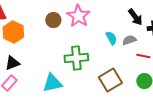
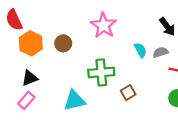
brown circle: (53, 20) -> (63, 43), moved
brown square: (110, 80) -> (128, 93), moved, size x0.6

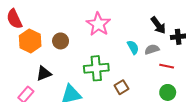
black triangle: (30, 78) -> (44, 74), moved

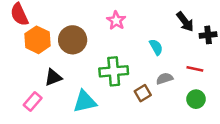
pink star: (98, 24) -> (116, 20), size x0.7
brown circle: (61, 41) -> (73, 40), size x1.5
gray semicircle: (152, 49) -> (165, 79), moved

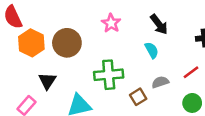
black arrow: (185, 22) -> (159, 24), moved
red line: (195, 69) -> (191, 72), turned -49
black triangle: (53, 77) -> (47, 81), turned -36

